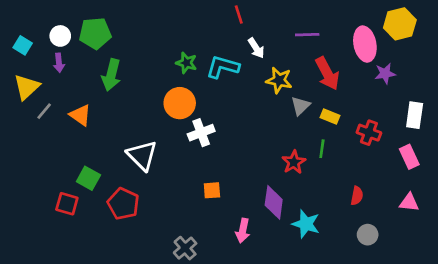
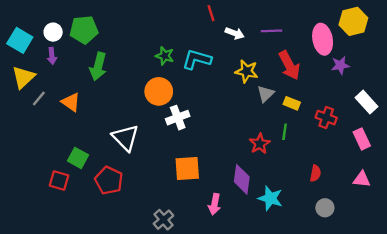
cyan square: (23, 45) -> (20, 40), size x1.5
white arrow: (256, 48) -> (235, 33), moved, turned -36
white rectangle: (415, 115) -> (367, 102), turned -50
orange square: (212, 190) -> (187, 169), size x1.6

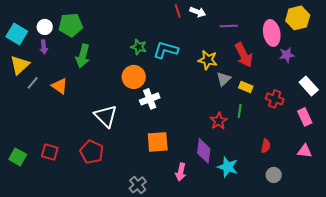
white arrow: (235, 33) -> (198, 12), moved
green square: (78, 158) -> (18, 157), moved

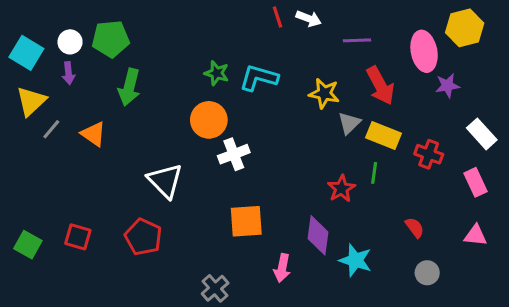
yellow rectangle: (246, 87) -> (383, 136), size x1.5
red semicircle: (266, 146) -> (415, 228), turned -48

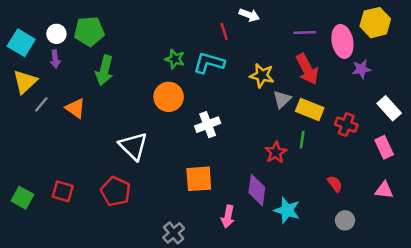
red line: (277, 17) -> (224, 31), moved
purple line: (357, 40) -> (305, 33), moved
white cross: (234, 154) -> (208, 125), moved

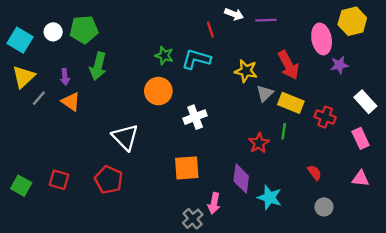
purple line: (305, 33) -> (266, 20), moved
purple arrow: (55, 59) -> (65, 77), moved
gray cross: (174, 233) -> (193, 219), moved

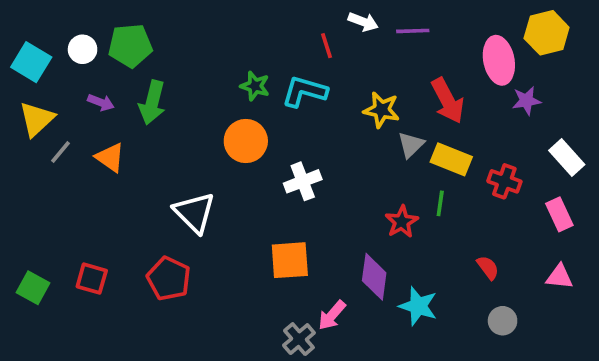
purple arrow: (65, 77) -> (101, 102), moved, turned -63
pink arrow: (214, 203) -> (332, 315), turned 30

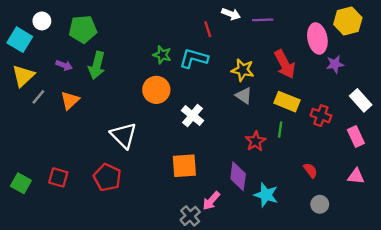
white circle: (83, 49) -> (42, 21), moved
gray triangle: (411, 145) -> (244, 96), moved, turned -42
orange triangle: (110, 157) -> (70, 100), turned 42
white cross: (303, 181) -> (192, 116), turned -30

